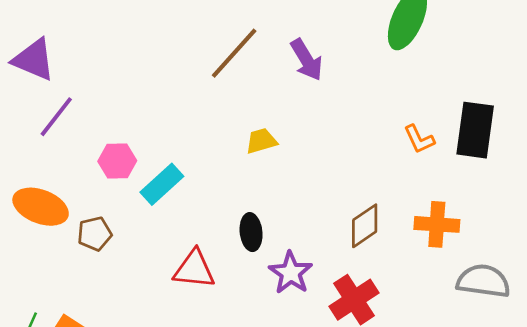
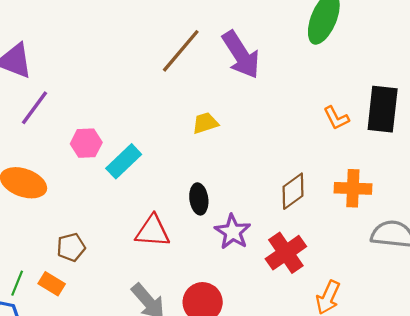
purple arrow: (307, 60) -> (241, 55), size x1.4
brown pentagon: (95, 234) -> (71, 247), moved

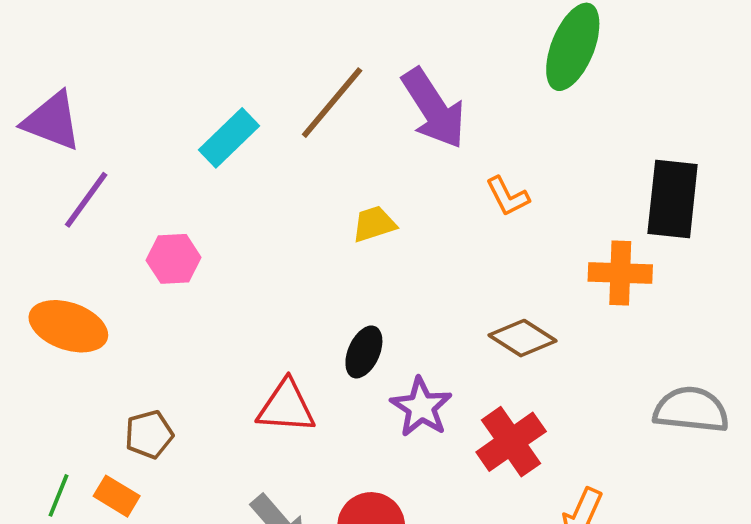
orange L-shape: (336, 118) -> (508, 196), moved
cyan rectangle: (124, 161) -> (229, 138), moved
orange cross: (353, 188) -> (620, 273), moved
brown diamond: (293, 191) -> (522, 338), turned 69
black ellipse: (199, 199) -> (364, 352), turned 32

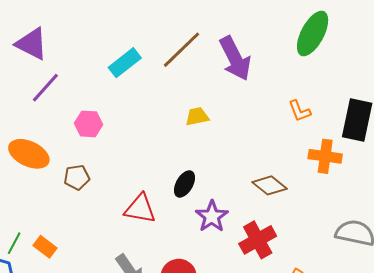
orange L-shape: (508, 196) -> (299, 111), moved
brown pentagon: (149, 434) -> (77, 177), moved

